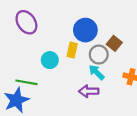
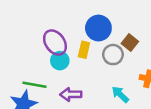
purple ellipse: (26, 22) -> (55, 43), moved
cyan arrow: (97, 72) -> (120, 94), moved
purple arrow: (89, 91) -> (71, 94), moved

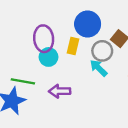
purple ellipse: (55, 43) -> (44, 39), turned 30
cyan arrow: (120, 94) -> (99, 68), moved

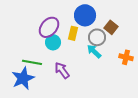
purple ellipse: (44, 39) -> (49, 27), turned 45
purple arrow: (59, 91) -> (62, 70), turned 54

